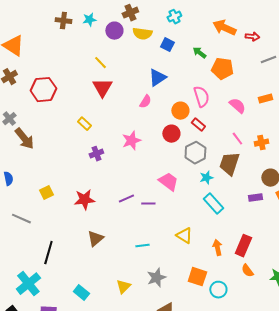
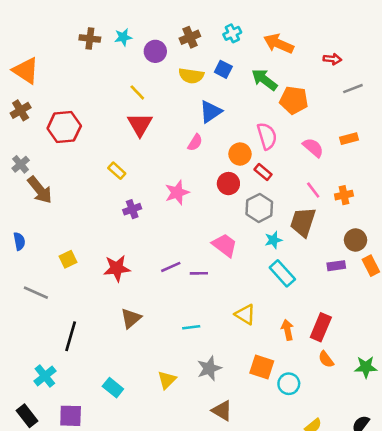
brown cross: (130, 13) -> (190, 37), moved
orange arrow: (224, 28) -> (279, 44), moved
yellow semicircle: (142, 34) -> (191, 76), moved
green arrow: (199, 53) -> (264, 80), size x1.5
cyan cross: (28, 284) -> (45, 376), size x0.7

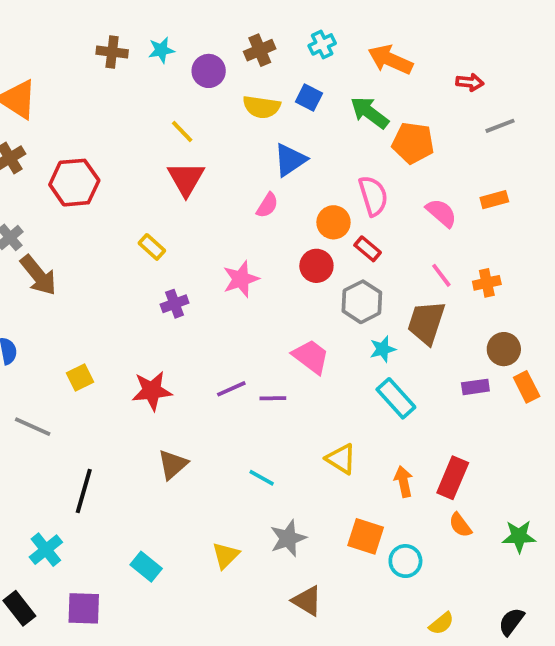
cyan line: (191, 327) -> (262, 478), turned 36

